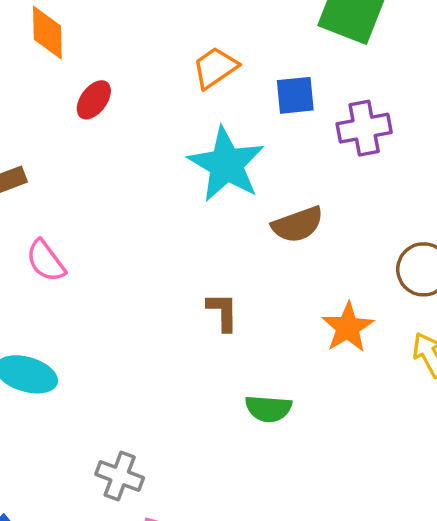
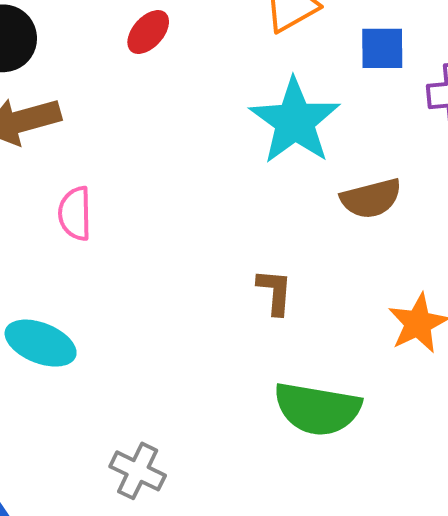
pink semicircle: (46, 261) -> (75, 214), turned 30
green semicircle: (268, 409) -> (317, 409), size x1.6

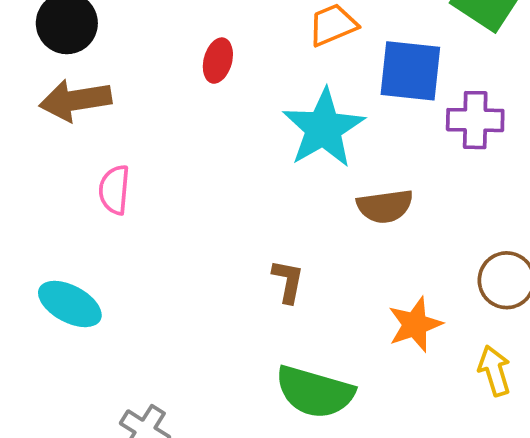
red ellipse: (148, 32) -> (218, 61), moved, turned -33
blue square: (382, 48) -> (410, 71), size x1.5

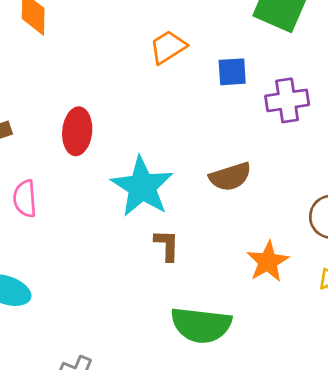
red ellipse: (218, 61) -> (77, 131), moved, size x1.4
blue square: (410, 71) -> (232, 72), size x0.6
cyan star: (324, 128) -> (142, 187), moved

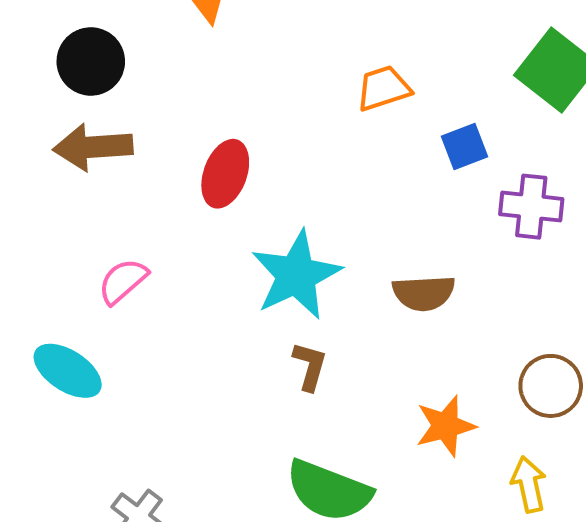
blue square: (232, 72) -> (465, 146), turned -32
pink semicircle: (25, 199) -> (123, 281), moved, turned 39

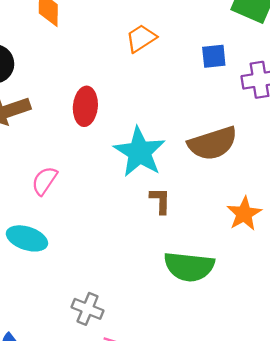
orange trapezoid: (383, 88) -> (141, 38), moved
blue square: (465, 146) -> (214, 56), turned 30
brown semicircle: (424, 293) -> (213, 143), size x1.4

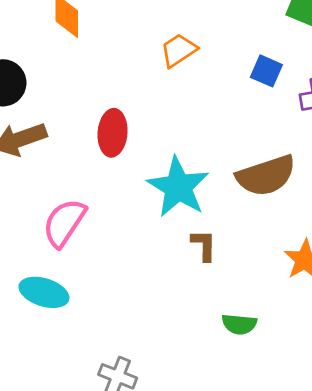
blue square: (214, 56) -> (266, 71), turned 30
pink semicircle: (44, 181) -> (64, 223), size x1.4
green semicircle: (189, 267) -> (239, 324), size x0.6

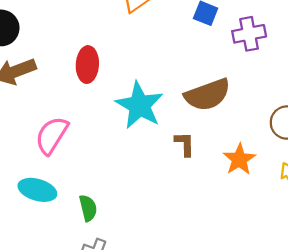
brown L-shape: (204, 245) -> (185, 144), moved
green semicircle: (239, 324) -> (88, 208), moved, turned -108

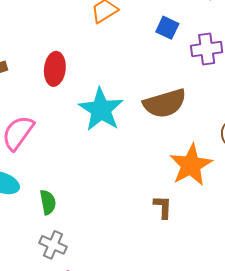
brown L-shape: (185, 144) -> (163, 207), moved
orange star: (239, 159) -> (191, 165), size x1.4

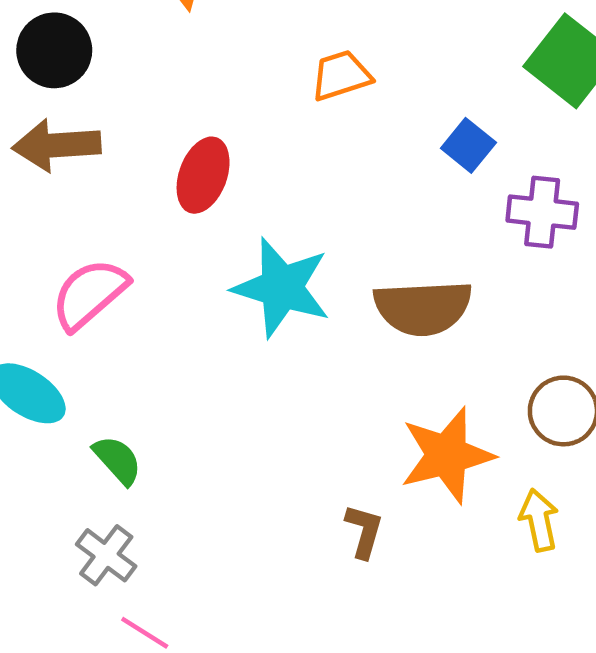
cyan star: (101, 110) -> (282, 288), turned -30
green semicircle: (48, 202) -> (117, 460), turned -45

